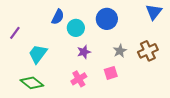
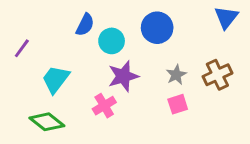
purple star: (84, 52) -> (123, 76), size x1.5
pink square: (111, 73) -> (178, 104), moved
pink cross: (79, 79) -> (104, 106), moved

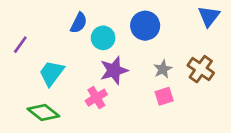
brown cross: (217, 75) -> (201, 69), turned -30

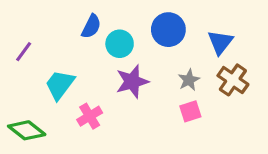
blue triangle: (209, 16) -> (220, 42), moved
pink cross: (96, 98) -> (90, 116), moved
green diamond: (43, 112) -> (27, 130), moved

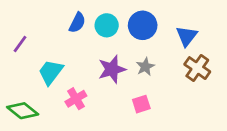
cyan circle: (120, 44) -> (107, 25), moved
gray star: (189, 80) -> (145, 67), moved
pink square: (190, 111) -> (141, 104), moved

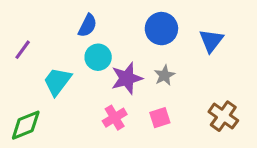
cyan circle: (107, 25) -> (98, 57), moved
brown cross: (197, 68) -> (223, 116), moved
pink cross: (76, 99) -> (115, 118), moved
green diamond: (23, 111) -> (26, 125), turned -60

